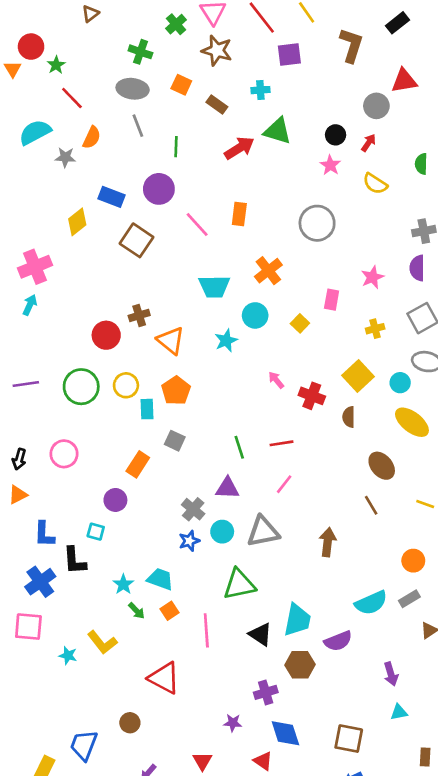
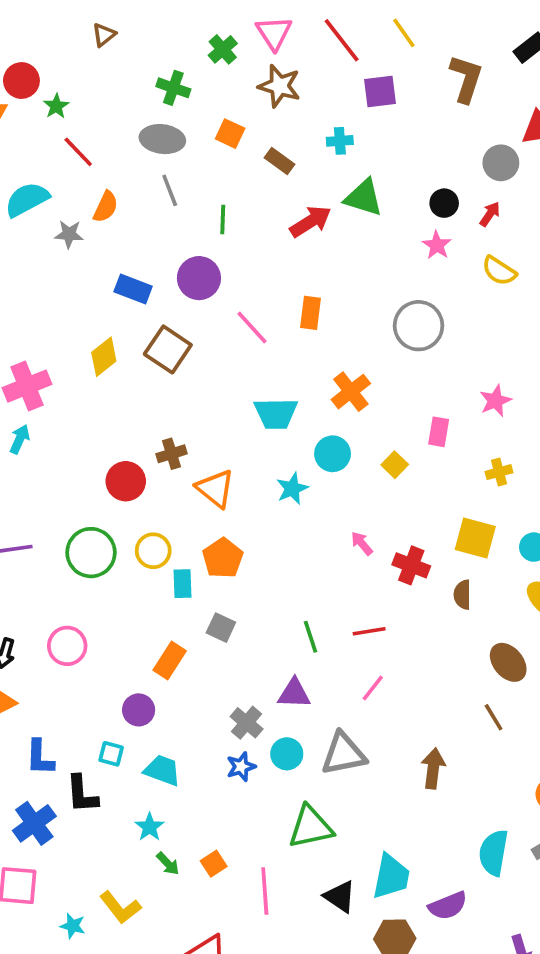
yellow diamond: (77, 222) -> (104, 357), moved
yellow square: (358, 376) -> (475, 538), turned -32
cyan trapezoid: (160, 579) -> (162, 770), moved
cyan semicircle: (371, 603) -> (494, 853), turned 124

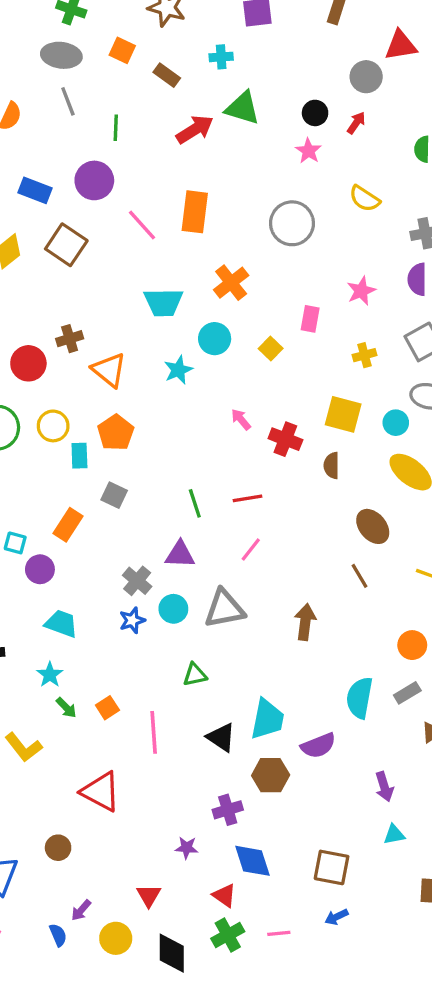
yellow semicircle: (499, 271) -> (364, 199), moved
orange rectangle: (311, 313) -> (195, 212), size x1.4
cyan square: (111, 754) -> (15, 543), moved
green triangle: (311, 827) -> (195, 675), size x0.6

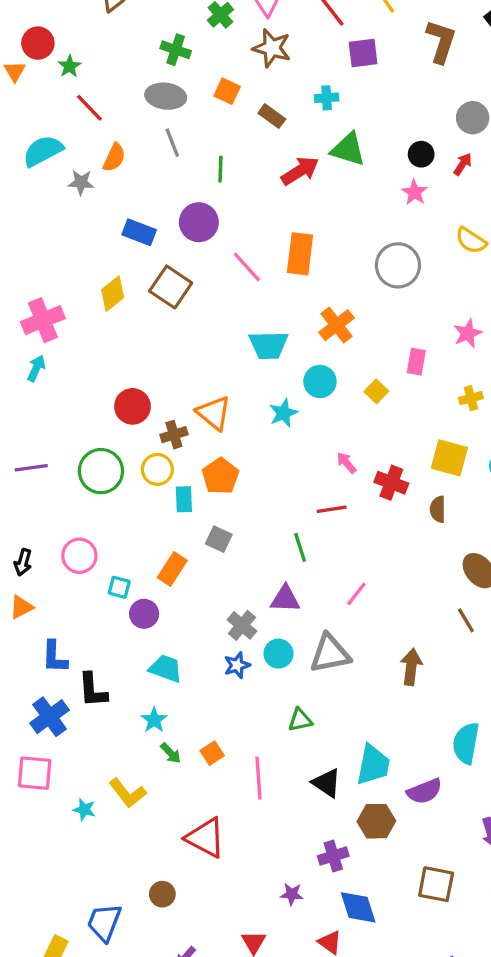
brown cross: (70, 339) -> (174, 435), moved
red line: (248, 498) -> (332, 509), moved
brown square: (332, 867) -> (436, 884), moved

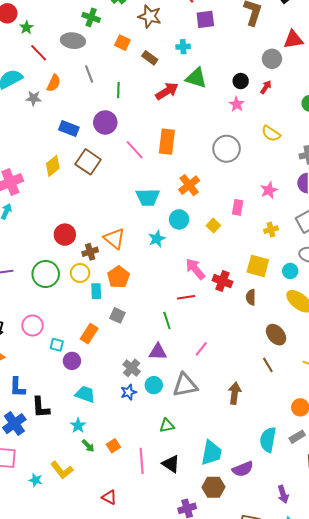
gray ellipse: (166, 96) -> (73, 41), moved
pink arrow: (347, 463) -> (195, 269), size x1.6
black triangle: (327, 783) -> (171, 464), moved
red triangle: (205, 838) -> (109, 497), size x0.6

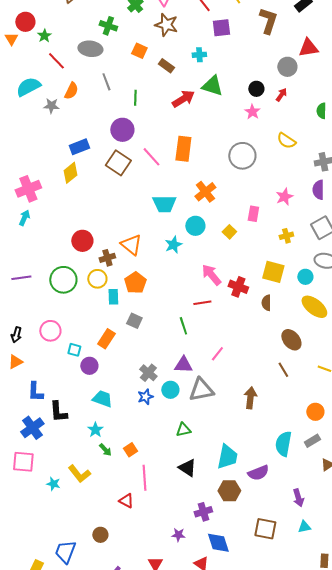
blue rectangle: (69, 129) -> (79, 147), moved, turned -42
brown square: (88, 162) -> (118, 163), moved
purple triangle: (158, 352) -> (183, 365), moved
pink line: (142, 461) -> (144, 478), moved

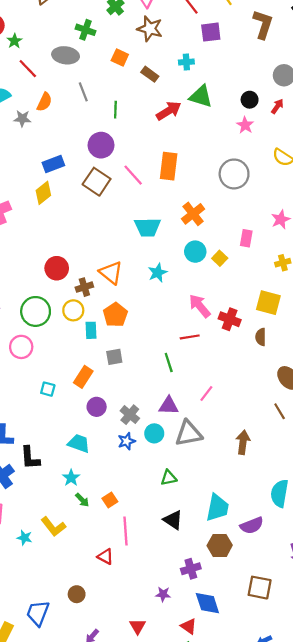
cyan circle: (195, 226) -> (195, 252), moved
gray square: (134, 321) -> (114, 357), turned -35
pink circle: (50, 331) -> (21, 347), moved
purple circle: (89, 366) -> (97, 407), moved

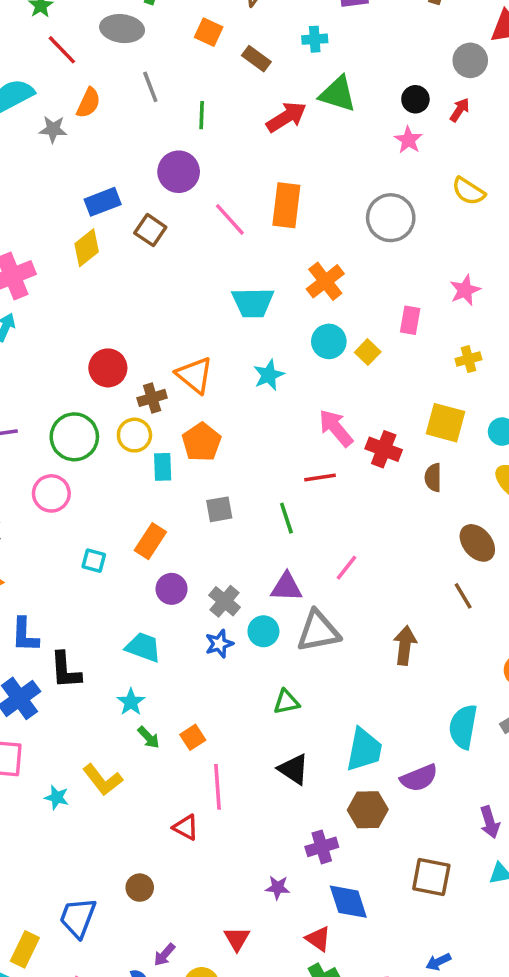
brown square: (97, 182) -> (150, 230), moved, size x0.7
gray square: (114, 357) -> (219, 509), moved

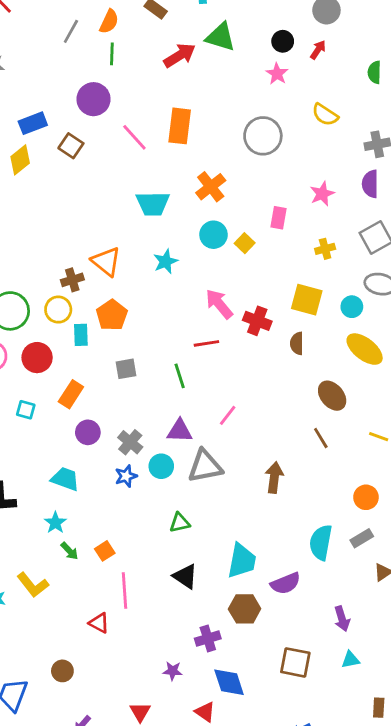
gray line: (150, 87) -> (71, 31), turned 50
orange semicircle: (88, 103) -> (109, 22), moved
red circle: (108, 368) -> (37, 358), moved

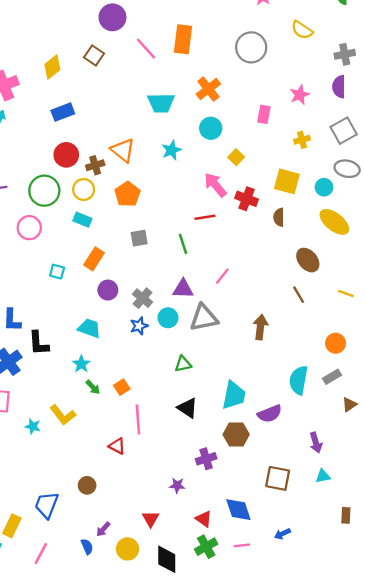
blue rectangle: (33, 123) -> (63, 112), moved
yellow square: (245, 243) -> (236, 157), moved
cyan rectangle: (81, 335) -> (82, 220), moved, turned -66
red circle: (37, 358) -> (66, 155), moved
blue diamond: (229, 682) -> (238, 510), moved

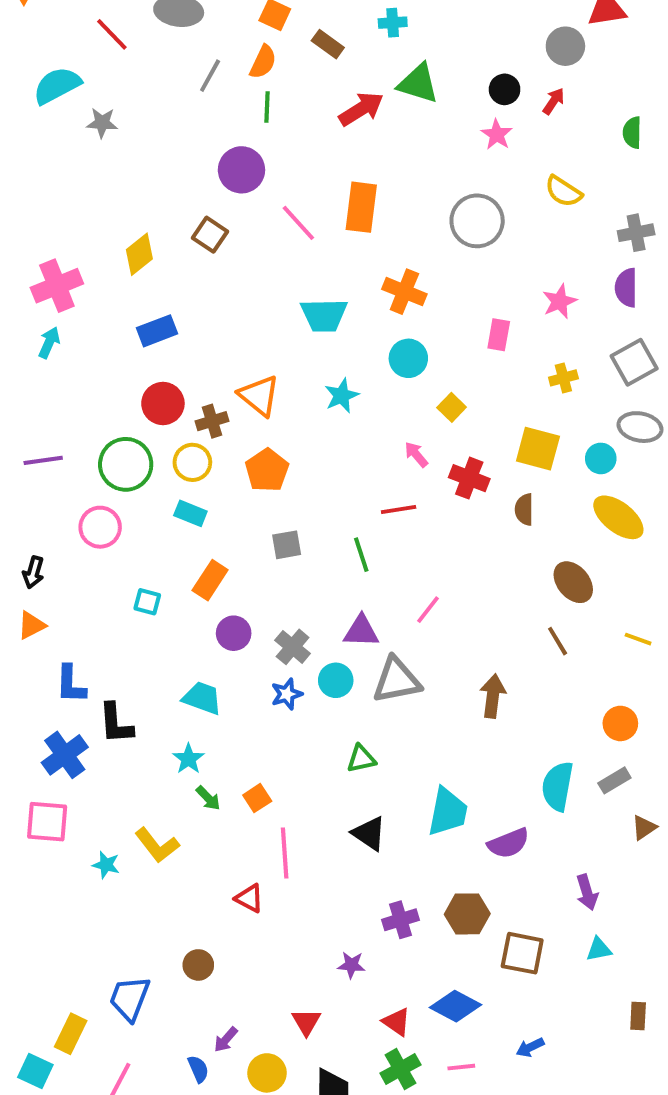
orange cross: (208, 89) -> (404, 292), turned -30
pink arrow: (215, 185) -> (416, 455), size x0.6
brown hexagon: (236, 435) -> (467, 914), moved
blue diamond: (238, 510) -> (455, 1006), turned -44

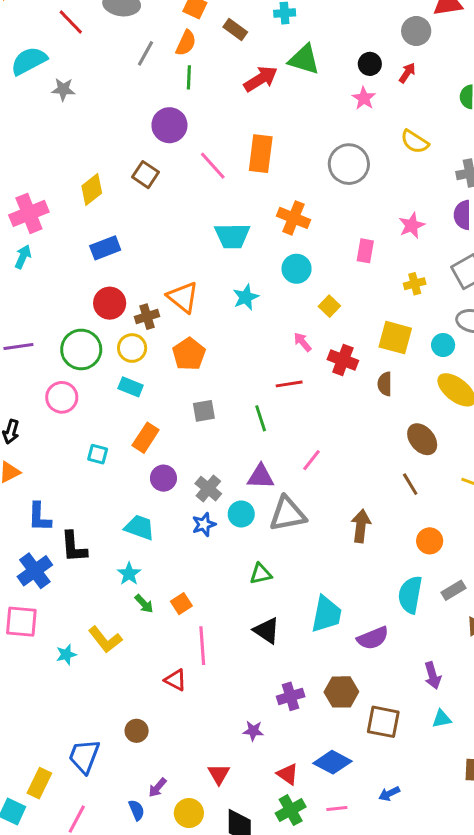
orange circle: (620, 723) -> (430, 541), moved
cyan star: (106, 865) -> (66, 655), turned -30

